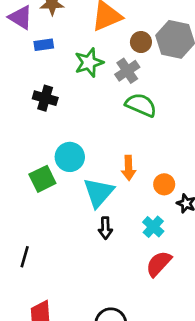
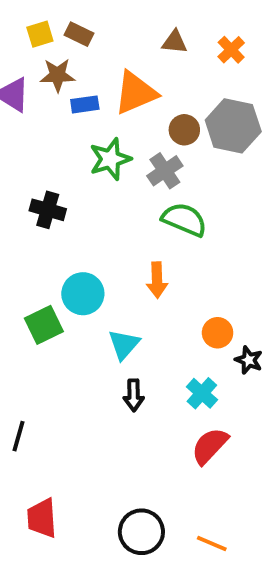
blue rectangle: (44, 45) -> (85, 104), moved
orange arrow: (129, 168) -> (157, 280), moved
cyan triangle: (99, 193) -> (124, 344), size x0.7

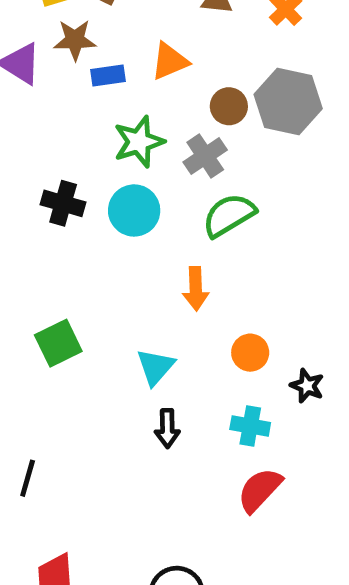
orange triangle: (136, 93) -> (170, 61), size x0.7
green semicircle: (184, 220) -> (229, 215), turned -54
cyan circle: (83, 294) -> (134, 210), moved
orange circle: (218, 333) -> (250, 353), moved
cyan cross: (202, 393) -> (250, 426), turned -32

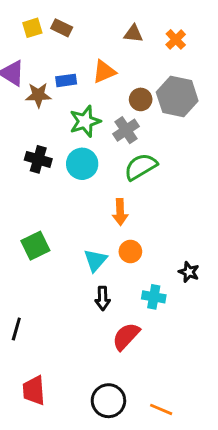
brown star: (75, 40) -> (38, 95), moved
orange circle: (250, 353) -> (130, 252), moved
red semicircle: (260, 490) -> (126, 336), moved

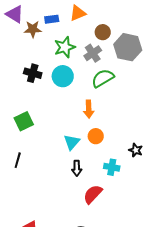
gray hexagon: (177, 97) -> (128, 47), moved
green square: (35, 246) -> (24, 121), moved
black line: (16, 329) -> (18, 160), moved

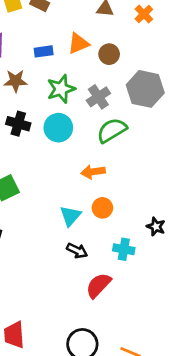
brown star: (33, 29) -> (16, 81), moved
brown circle: (103, 32) -> (109, 54), moved
orange arrow: (89, 109) -> (93, 172), turned 84
black arrow: (77, 168) -> (77, 251), turned -63

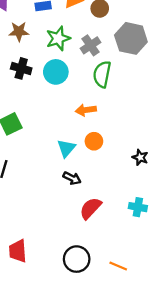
green semicircle: (112, 130) -> (102, 74), turned -48
cyan cross: (124, 249) -> (138, 207), moved

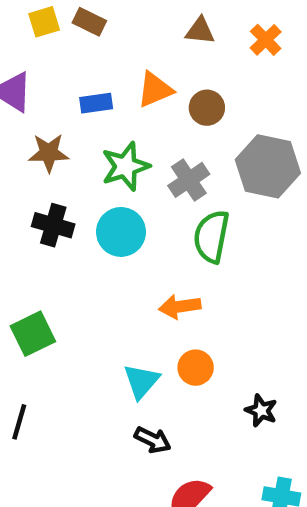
black star: (140, 157) -> (261, 411), moved

